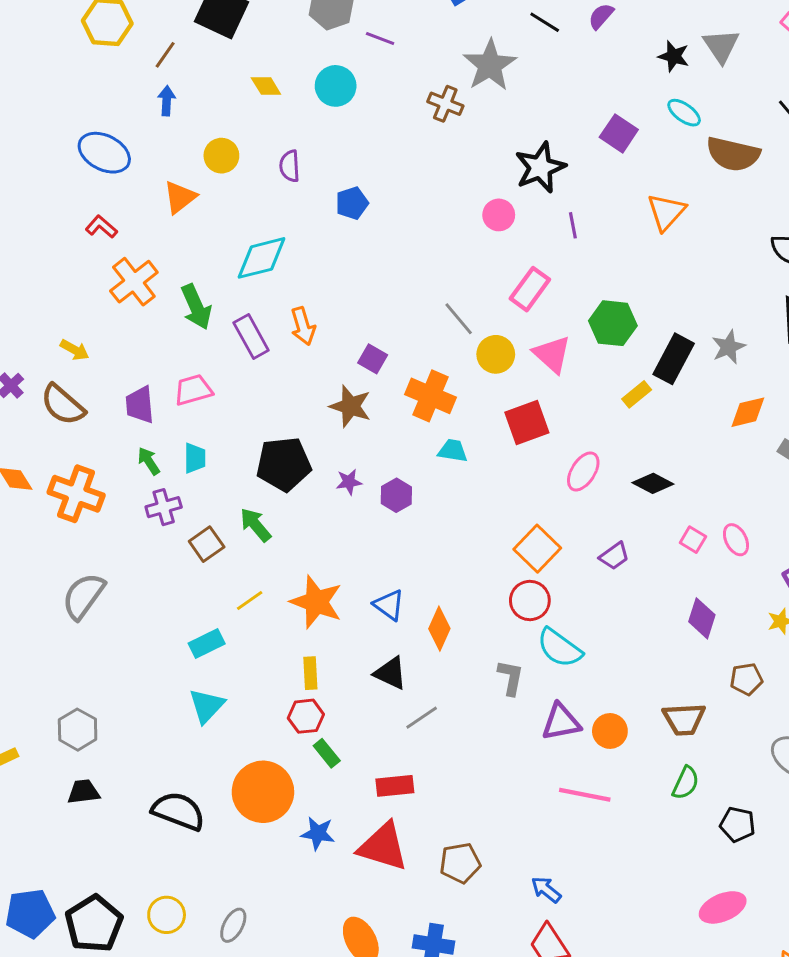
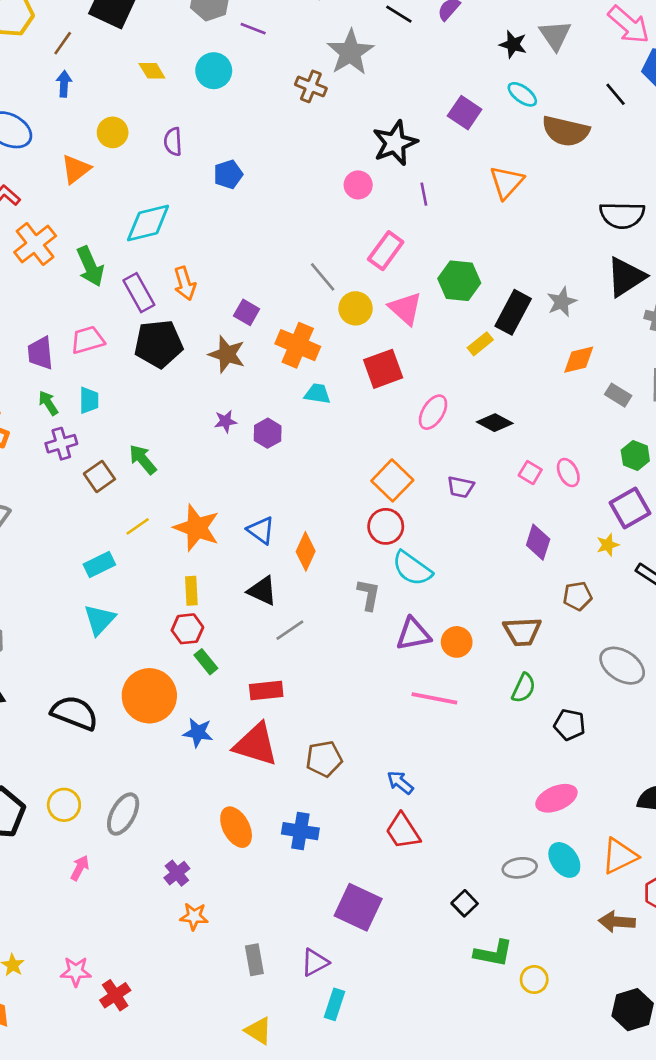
black pentagon: (284, 464) -> (159, 344), moved
purple trapezoid: (614, 556) -> (461, 487), turned 48
gray ellipse: (233, 925) -> (123, 814), size x1.4

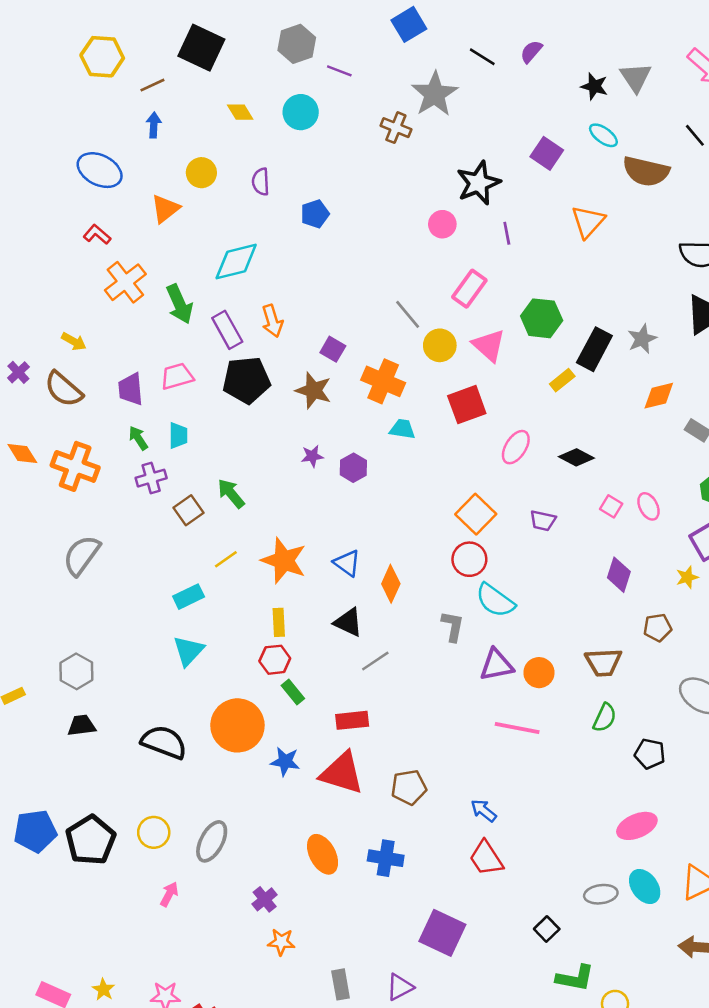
brown line: (63, 43) -> (152, 85), turned 30

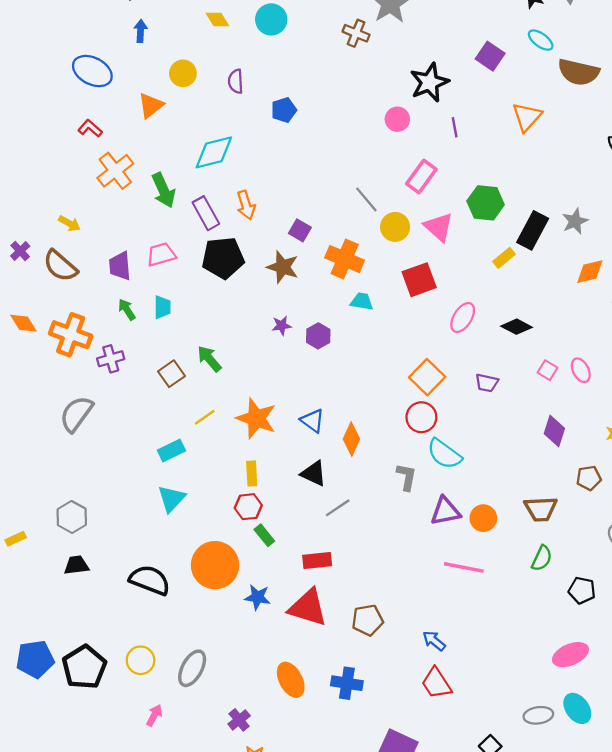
purple cross: (151, 478) -> (111, 359), moved

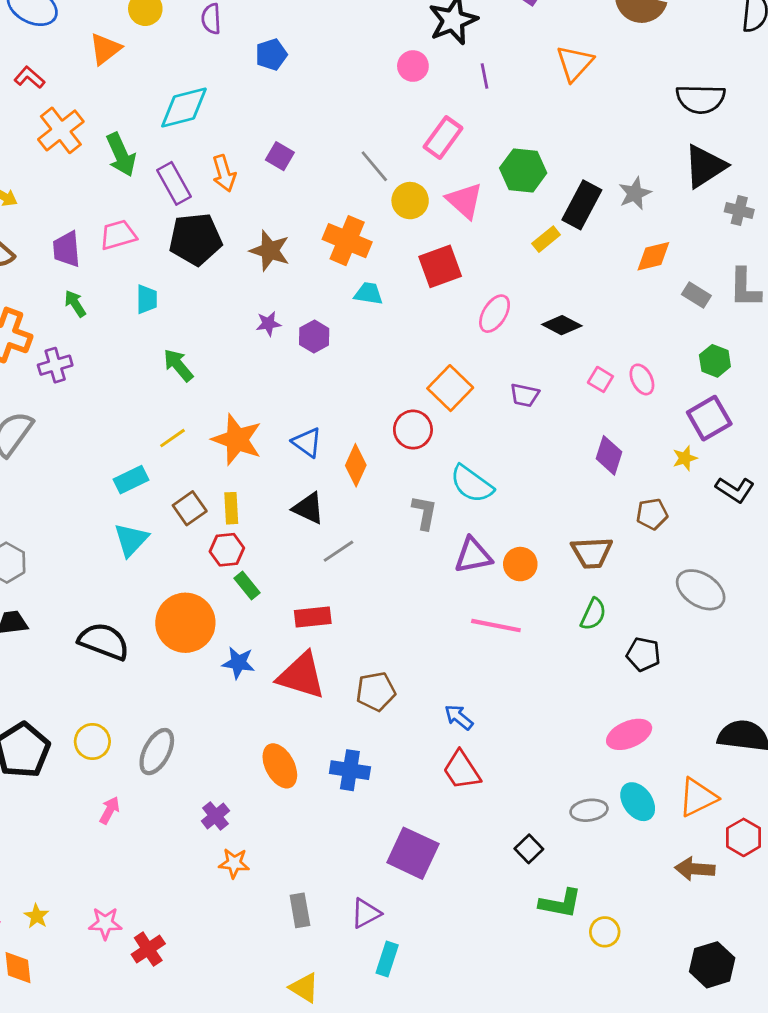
purple square: (300, 230) -> (280, 156), moved
cyan trapezoid: (162, 307) -> (147, 299), moved
brown square: (171, 374) -> (190, 508), moved
red circle: (421, 417) -> (413, 430), moved

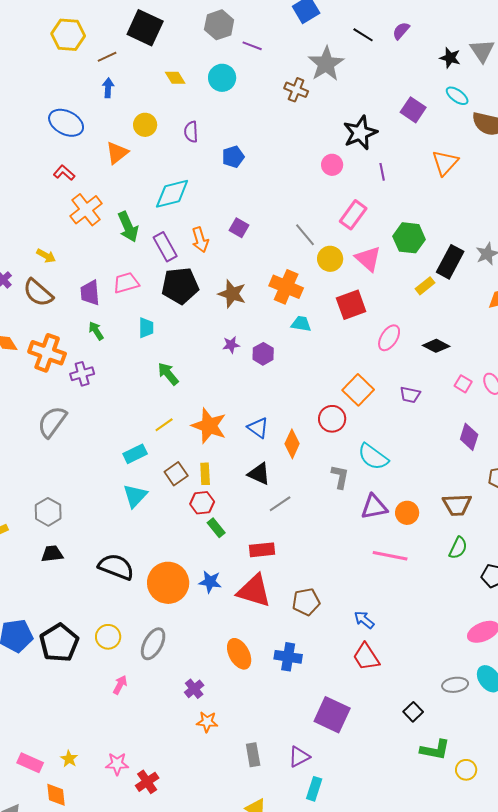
orange circle: (185, 623) -> (168, 583), moved

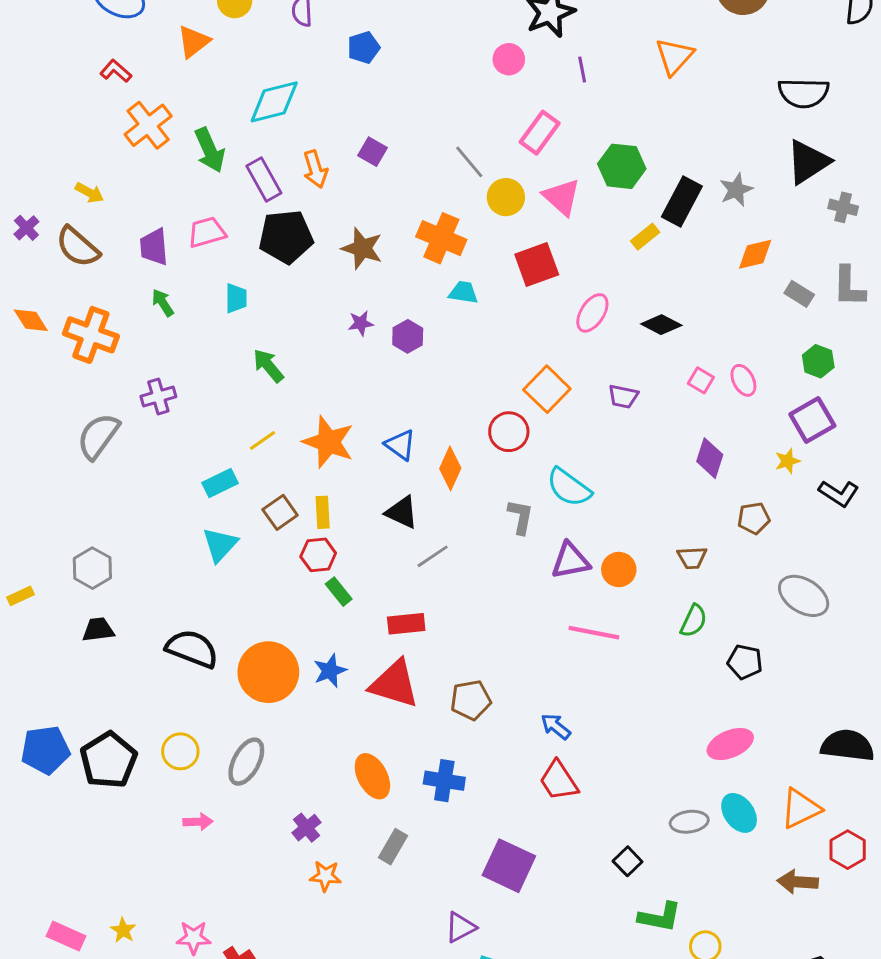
purple cross: (82, 374) -> (158, 396), moved
brown trapezoid: (457, 505) -> (692, 558), size x0.7
blue star: (210, 582) -> (330, 671), turned -30
pink arrow: (120, 685) -> (198, 822), turned 60
gray rectangle: (253, 755) -> (393, 847), moved, turned 40

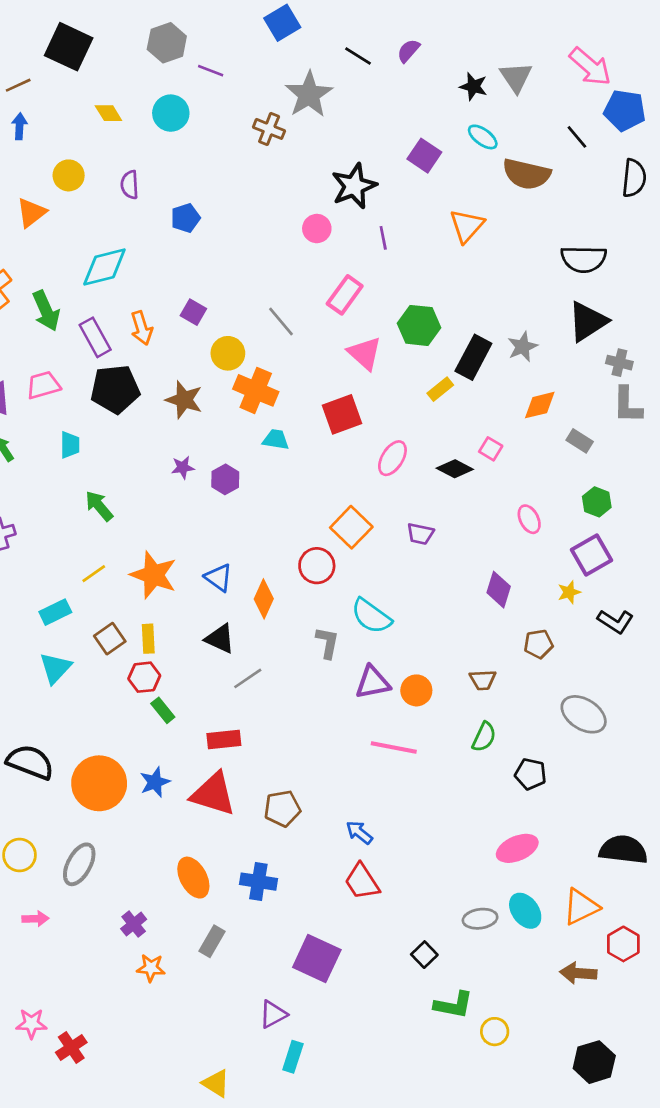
yellow circle: (506, 197) -> (228, 353), moved
gray L-shape: (849, 287) -> (627, 405), moved
pink square: (701, 380) -> (491, 449), moved

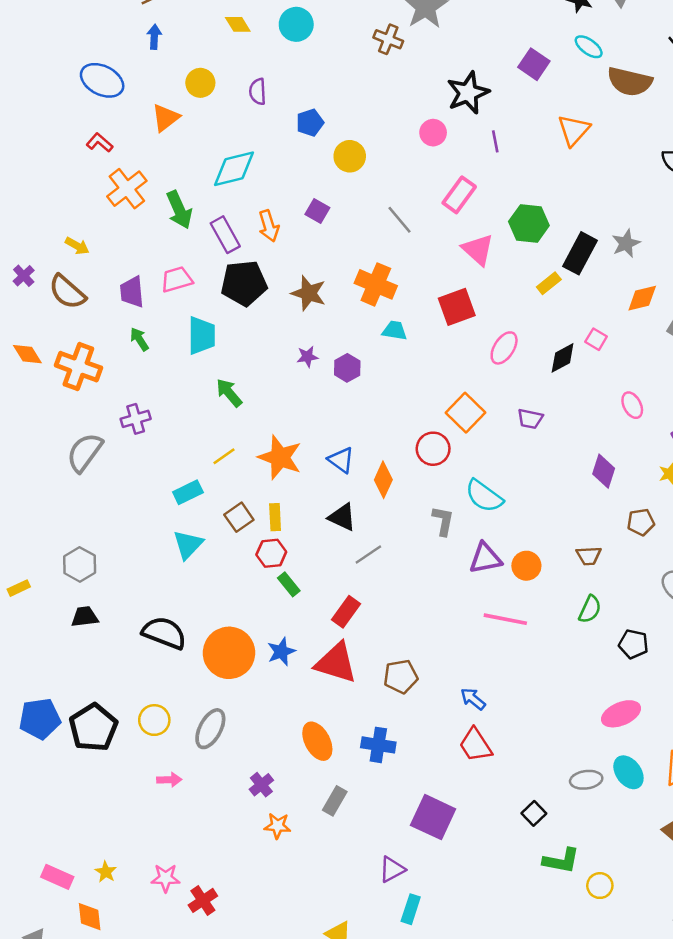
yellow circle: (228, 353) -> (350, 156), moved
cyan trapezoid: (70, 445) -> (202, 335), size x1.5
black diamond: (455, 469) -> (563, 358), turned -56
red rectangle: (224, 740) -> (346, 612), turned -48

